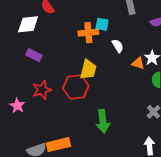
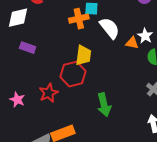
white semicircle: (118, 46) -> (110, 28), size x1.6
red star: (42, 90) -> (49, 93), moved

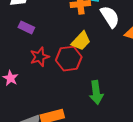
yellow trapezoid: (83, 55) -> (81, 41), turned 30
red star: (49, 93) -> (40, 57), moved

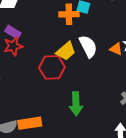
white semicircle: (110, 17) -> (88, 46), moved
red star: (40, 57) -> (13, 46), moved

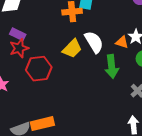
red hexagon: (52, 67) -> (39, 69), moved
green arrow: (76, 104) -> (112, 66), moved

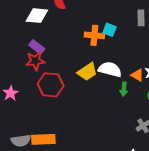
white semicircle: (94, 42) -> (110, 69), turned -55
green arrow: (112, 66) -> (124, 89), moved, size x0.6

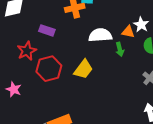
purple rectangle: (37, 47) -> (47, 30), moved
yellow trapezoid: (87, 72) -> (83, 69), moved

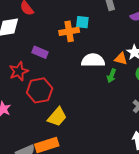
green arrow: (120, 49) -> (111, 76), turned 32
yellow trapezoid: (83, 69) -> (57, 117), moved

